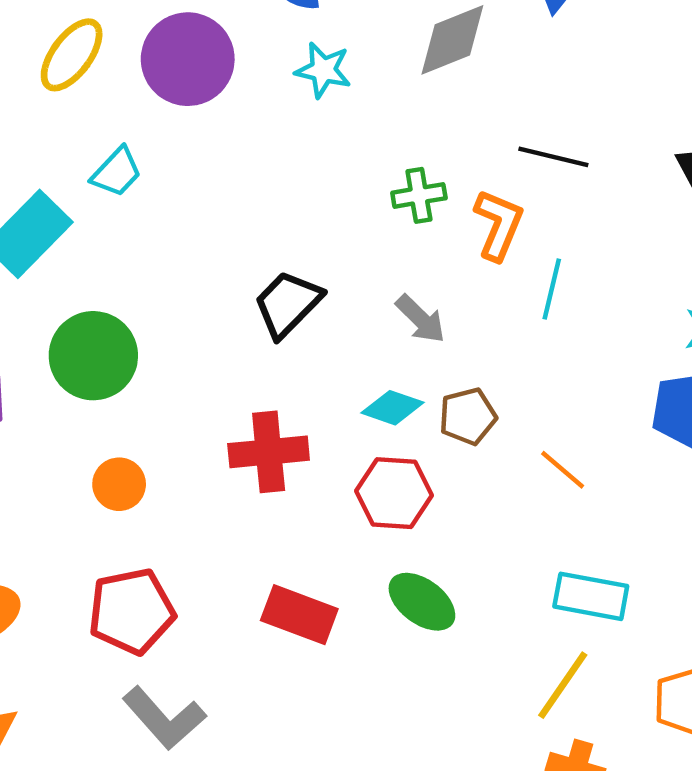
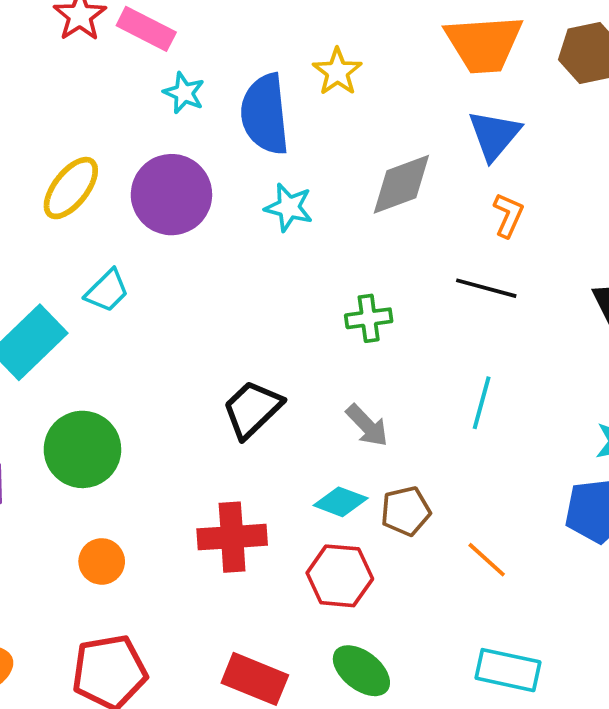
orange L-shape: (499, 225) -> (508, 215), moved, size x0.7

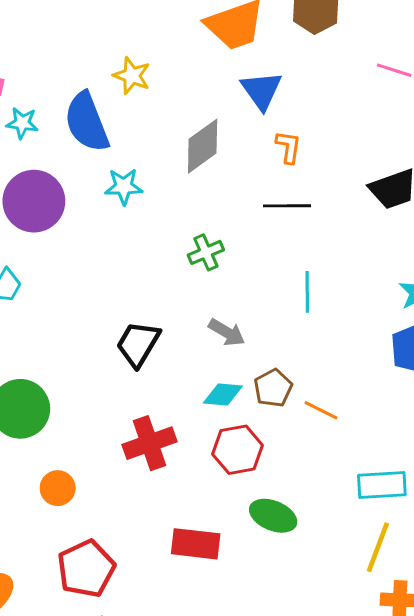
orange line: (487, 560) -> (321, 410), moved

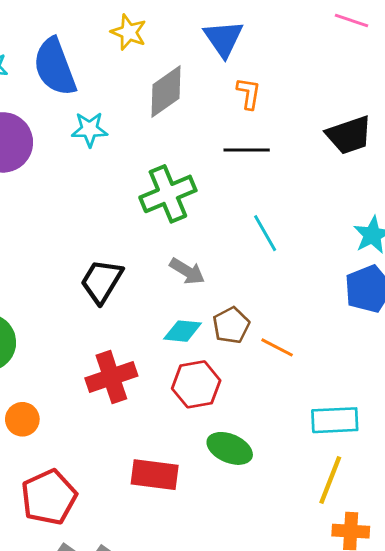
yellow star: (132, 76) -> (129, 32), moved
green cross: (206, 252) -> (168, 194), size x1.6
cyan line: (307, 292) -> (265, 233), turned -30

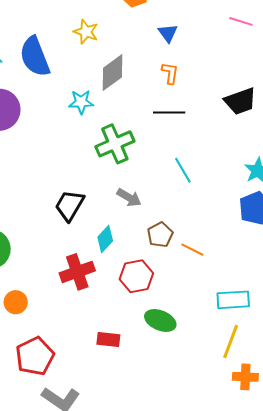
blue triangle: (223, 38) -> (168, 33), moved, size x0.7
cyan star: (90, 129) -> (81, 102), moved
cyan diamond: (183, 331) -> (105, 239), moved, turned -52
red rectangle: (155, 475) -> (108, 339), size x0.7

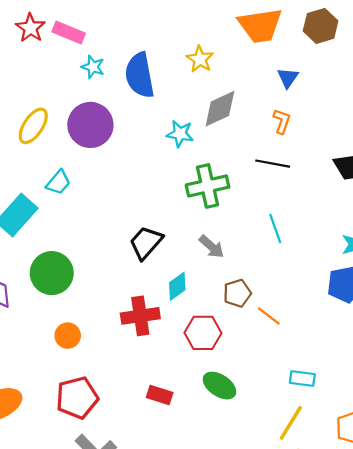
cyan rectangle: (233, 300) -> (302, 379), size x0.7

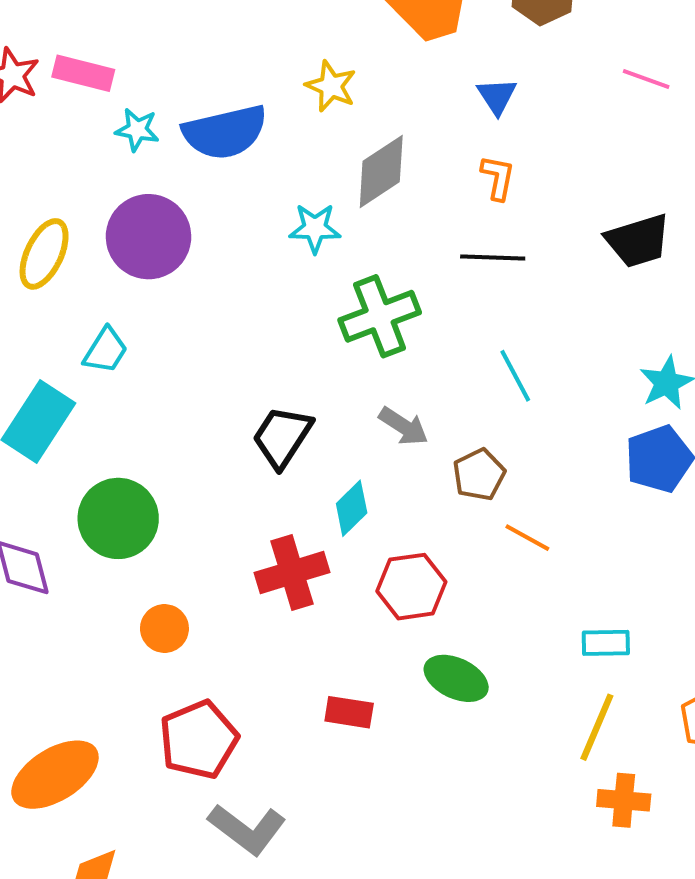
blue semicircle: (140, 75) -> (225, 132), turned -84
brown pentagon: (237, 293) -> (479, 475), moved

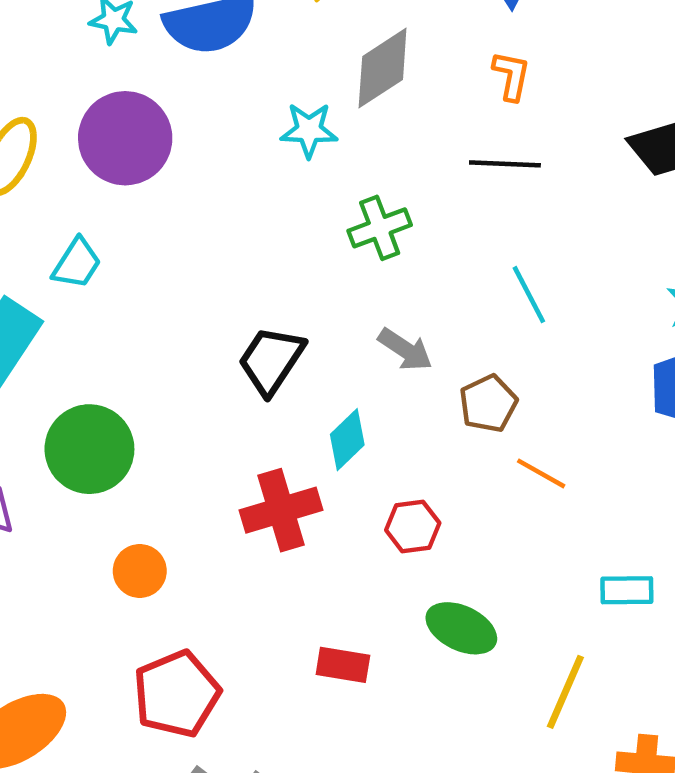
green cross: (380, 316) -> (380, 228), size x0.7
red hexagon: (411, 587) -> (413, 527), size x0.7
yellow line: (597, 727) -> (565, 692), moved

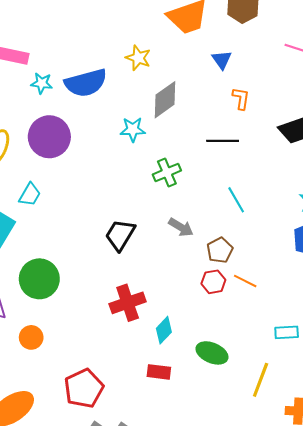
orange L-shape: (511, 76) -> (241, 98), moved
cyan diamond: (347, 440) -> (164, 330), moved
red hexagon: (413, 527) -> (213, 282), moved
orange circle: (140, 571) -> (31, 337), moved

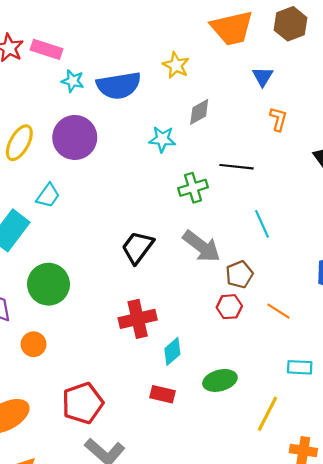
gray diamond: (165, 100) -> (199, 112), size x0.7
black line: (223, 141) -> (236, 167), moved
gray arrow: (181, 227) -> (202, 246), size x1.5
orange line: (245, 281) -> (278, 311), moved
green ellipse: (212, 353) -> (220, 380), turned -44

